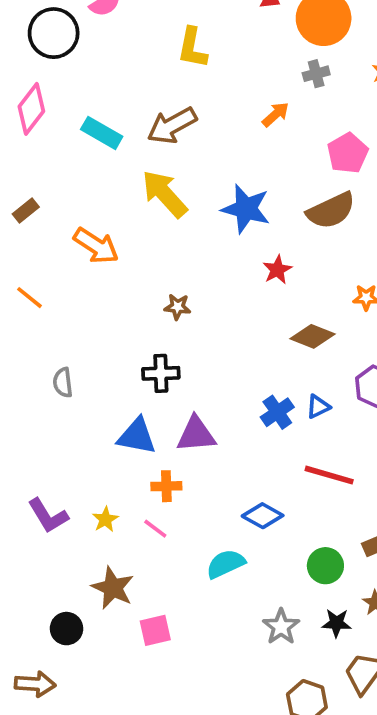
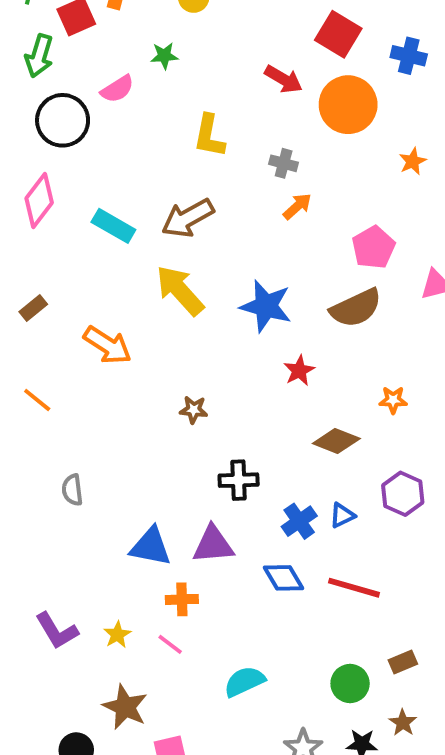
gray cross: (316, 74) -> (284, 163), moved, turned 30
black cross: (161, 373) -> (239, 480), moved
blue diamond: (263, 516) -> (284, 578), moved, turned 30

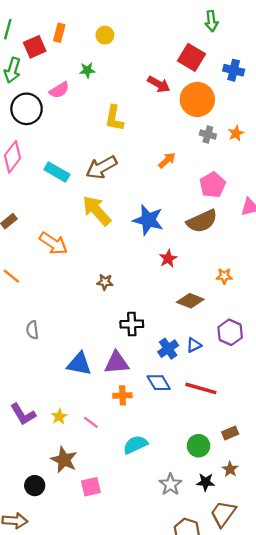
gray cross: (284, 163) -> (208, 135), moved
orange cross: (182, 599) -> (122, 395), moved

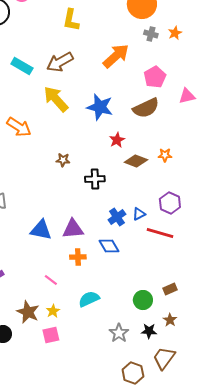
orange arrow: (167, 160) -> (116, 56), size x1.8
brown diamond: (190, 301) -> (136, 161), moved
black cross: (132, 324) -> (95, 179), moved
red line: (201, 388) -> (160, 233), moved
yellow star: (59, 417) -> (53, 311), moved

